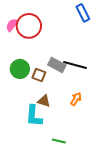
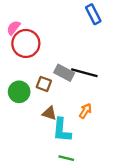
red circle: (29, 26) -> (26, 43), moved
green circle: (20, 69) -> (19, 92), moved
cyan L-shape: (34, 116) -> (62, 130), moved

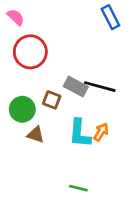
pink semicircle: (13, 28) -> (16, 17), moved, turned 96
brown triangle: (49, 113) -> (36, 135), moved
cyan L-shape: (62, 130) -> (80, 133), moved

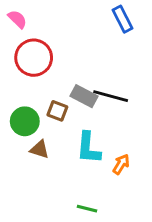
orange arrow: (101, 132) -> (121, 164), moved

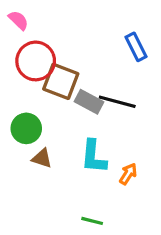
blue rectangle: (122, 19) -> (136, 47), moved
brown square: (57, 111) -> (61, 81), moved, size x1.6

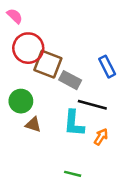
blue rectangle: (136, 47) -> (107, 67), moved
black line: (117, 102) -> (92, 105), moved

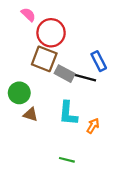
pink semicircle: (15, 16) -> (28, 15), moved
red circle: (28, 48) -> (51, 33), moved
black line: (92, 105) -> (83, 77), moved

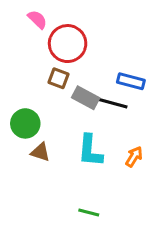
brown square: (44, 59) -> (58, 78), size x0.6
blue rectangle: (99, 61) -> (131, 81), turned -48
orange arrow: (93, 126) -> (134, 157), moved

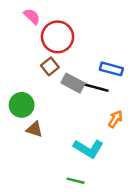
brown square: (58, 78) -> (50, 66), turned 30
cyan L-shape: (90, 151) -> (88, 149), moved, turned -64
orange arrow: (134, 157) -> (115, 119), moved

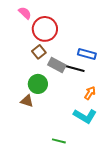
green circle: (22, 105) -> (38, 84), moved
cyan L-shape: (88, 149) -> (85, 116), moved

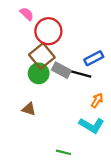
brown square: (39, 52) -> (42, 56), size x1.6
blue rectangle: (87, 54) -> (94, 58), turned -42
green circle: (38, 84) -> (39, 73), moved

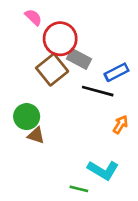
gray rectangle: (61, 70) -> (79, 59), moved
green circle: (39, 73) -> (27, 117), moved
cyan L-shape: (92, 125) -> (103, 170), moved

